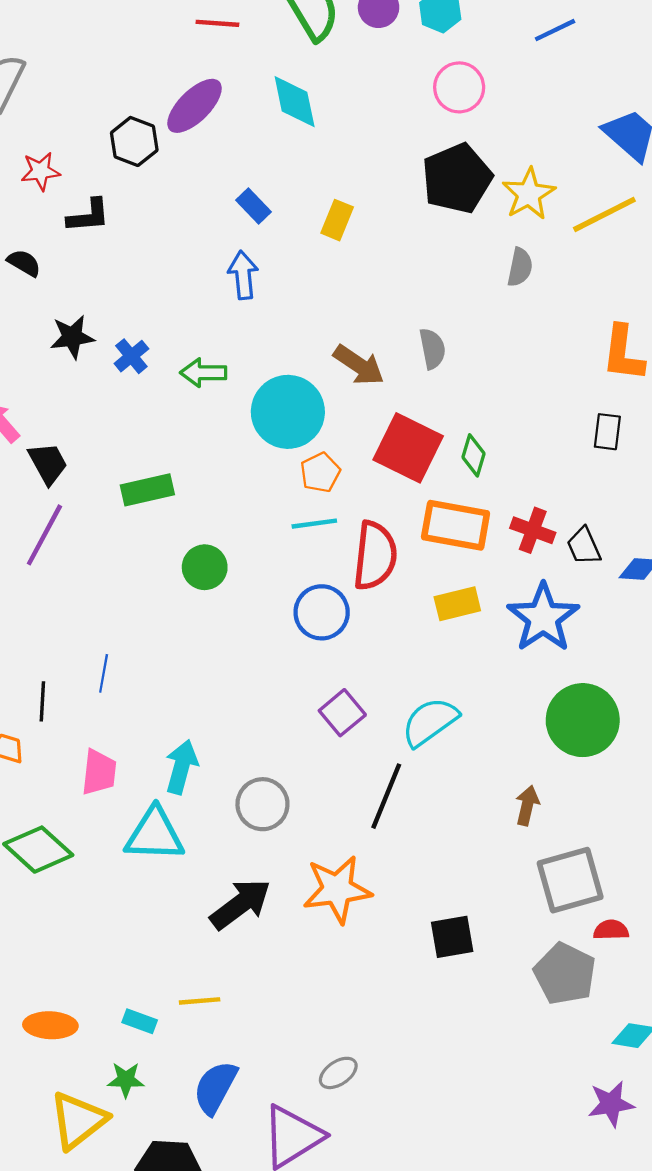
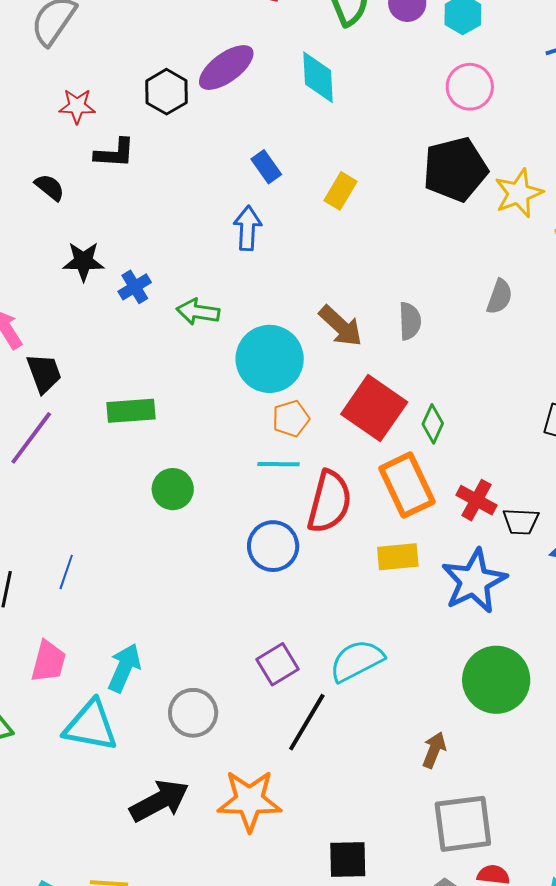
gray semicircle: (520, 267) -> (500, 297), moved
orange rectangle: (456, 525) -> (407, 485), turned 46
black trapezoid: (584, 546) -> (521, 521), turned -72
purple square: (342, 713) -> (278, 664), moved

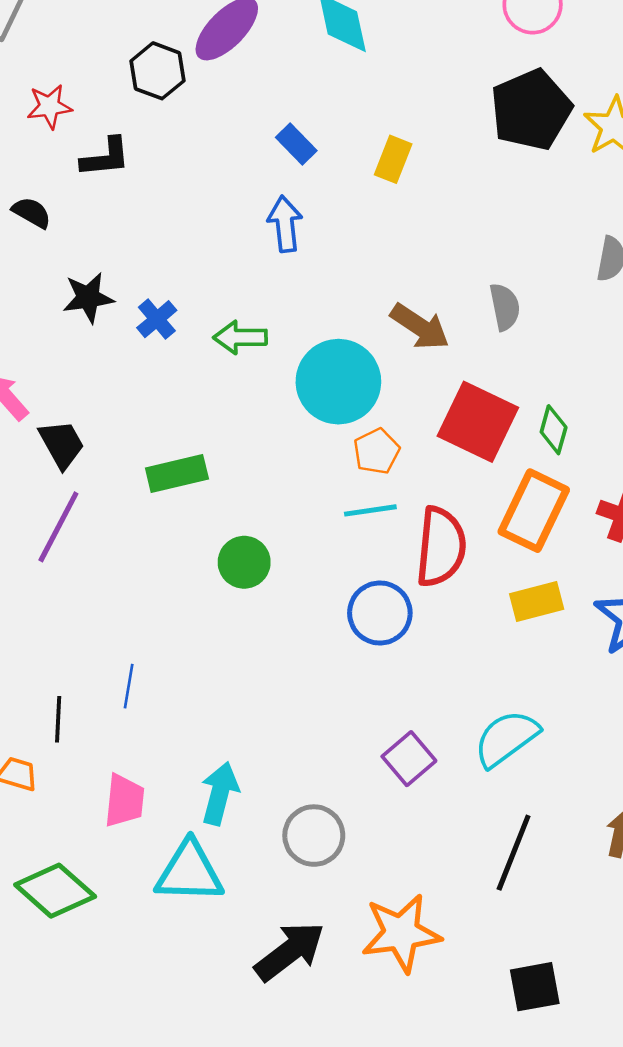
orange rectangle: (407, 485) -> (534, 511), turned 60
black line: (307, 722) -> (514, 853), moved

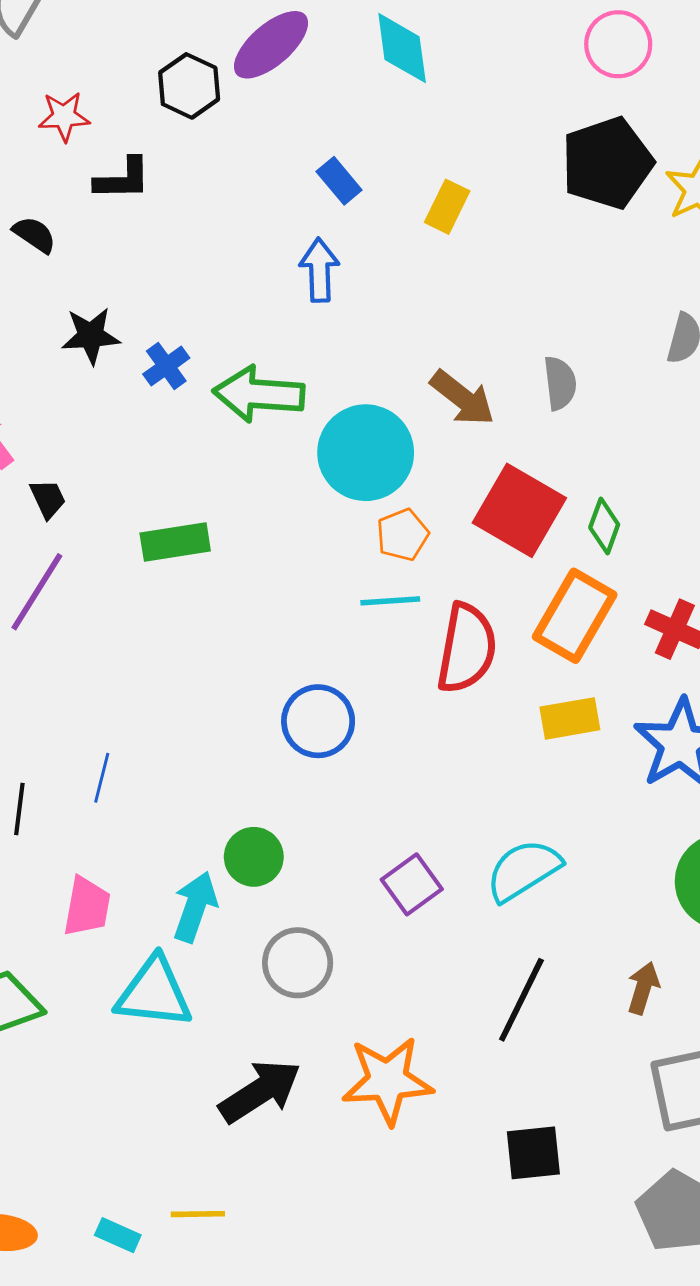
green arrow: (240, 337) -> (259, 394), size x1.5
black trapezoid: (62, 444) -> (48, 499), size x0.7
green circle: (244, 562) -> (254, 857), moved
blue circle: (380, 613) -> (318, 721), moved

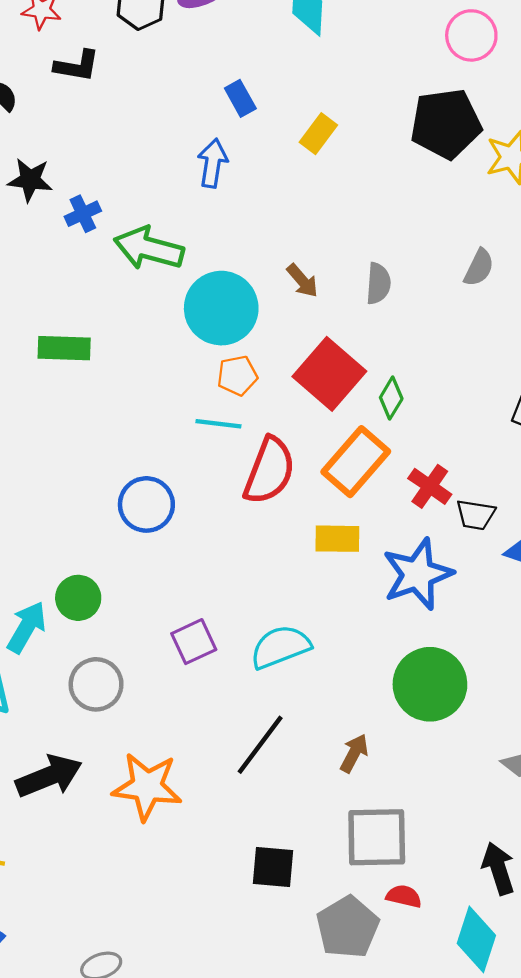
brown arrow: (462, 398) -> (302, 281), size x0.7
black square: (533, 1153) -> (273, 867), moved

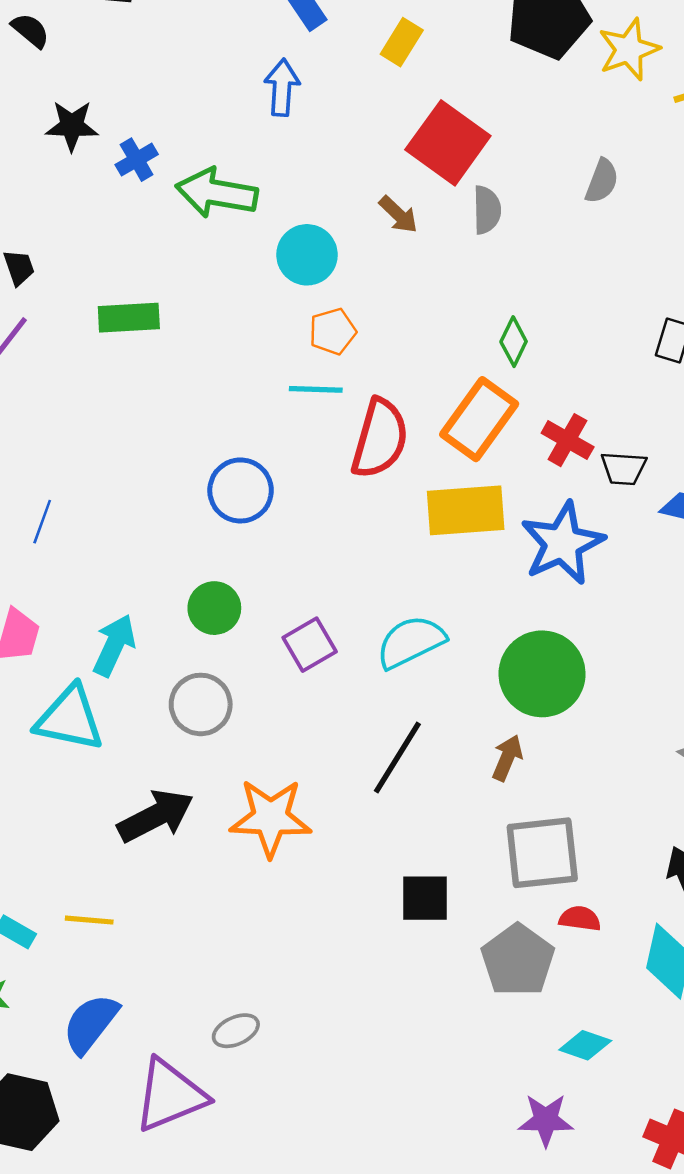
cyan circle: (221, 308) -> (307, 255), size x0.7
red square: (329, 374) -> (448, 143), moved
yellow rectangle: (337, 539) -> (466, 510), size x1.5
green circle: (78, 598) -> (214, 608), moved
green circle: (430, 684) -> (542, 674), moved

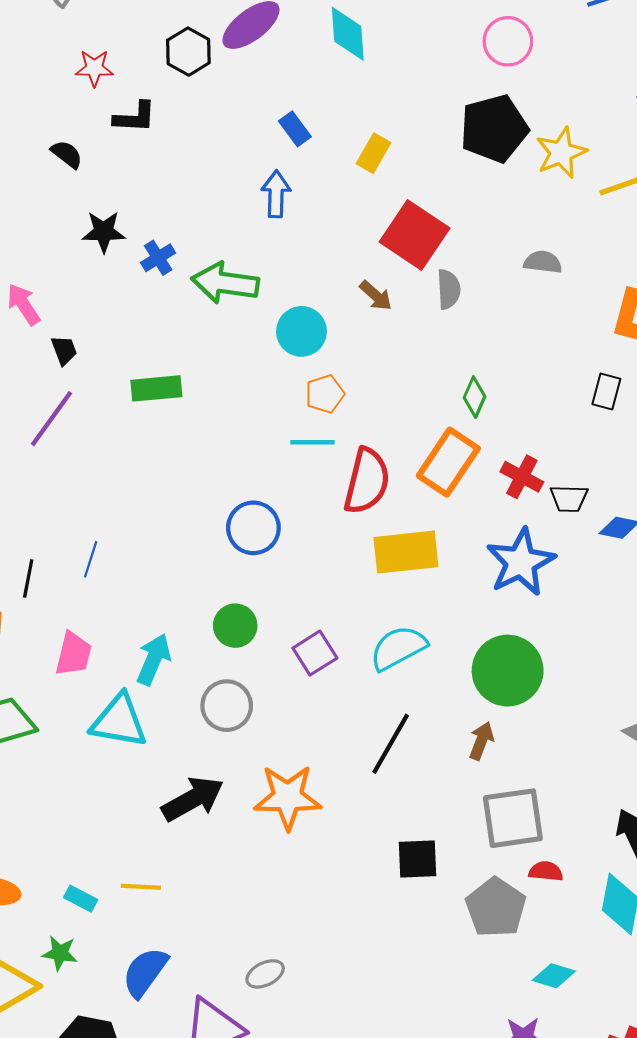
gray semicircle: (602, 181) -> (543, 262), turned -102
yellow rectangle: (466, 510) -> (406, 552), moved

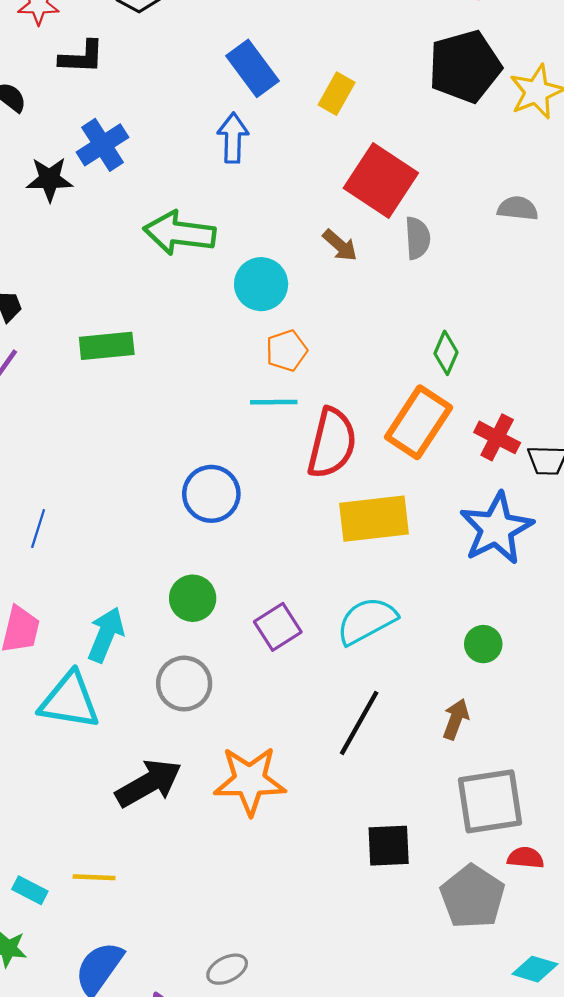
blue rectangle: (295, 129) -> (252, 68), size x1.5
blue cross: (158, 258) -> (103, 145), moved, size x1.4
green circle: (508, 671) -> (483, 644), size x0.5

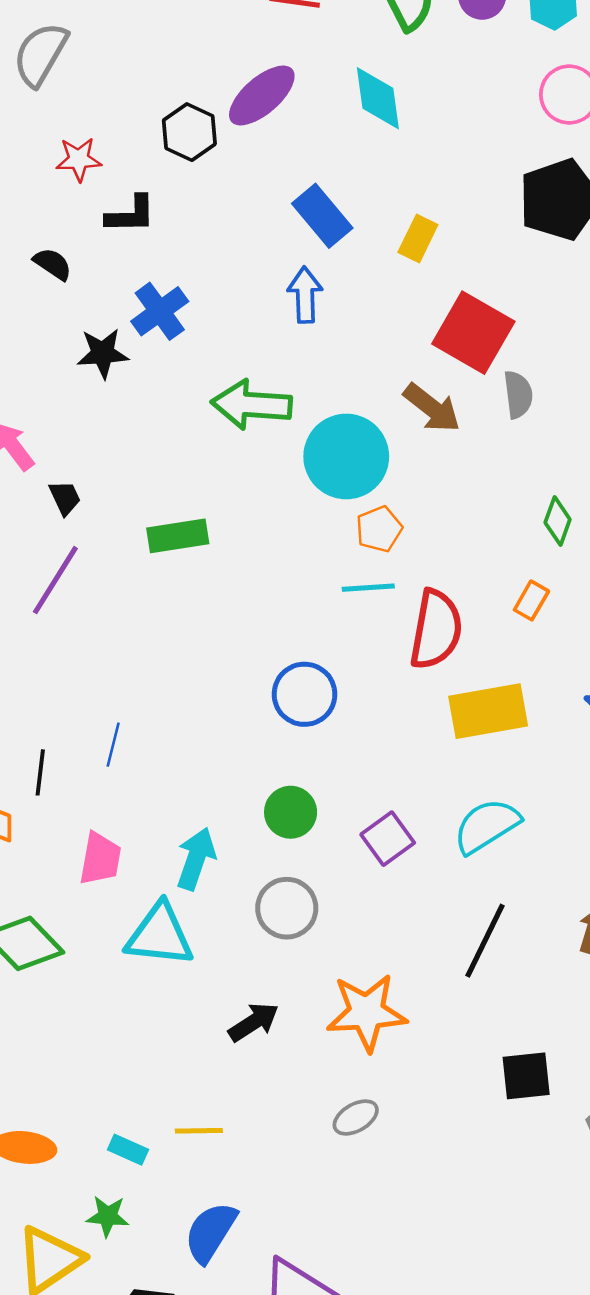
brown arrow: (340, 245) -> (432, 408), size x1.4
cyan circle: (261, 284) -> (346, 456), size x1.4
orange rectangle: (419, 422) -> (531, 600), size x0.5
black arrow: (149, 783) -> (254, 1022), size x0.7
gray ellipse: (227, 969) -> (356, 1117), moved

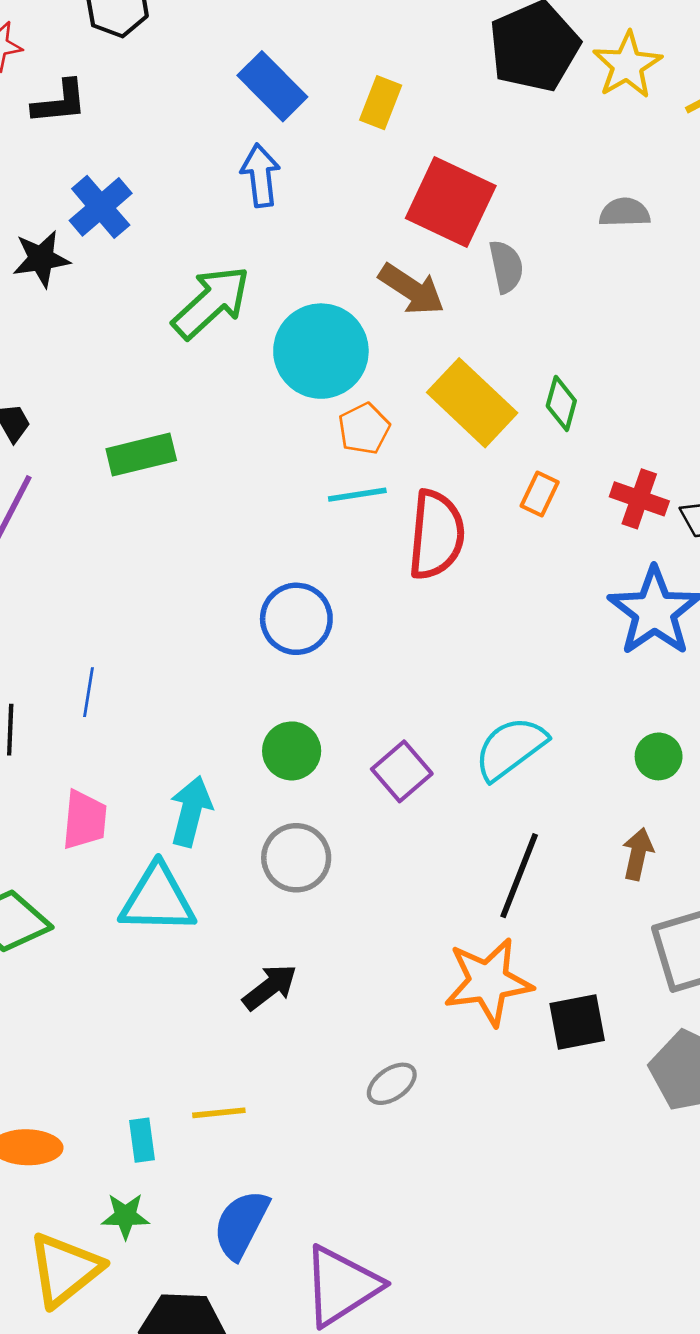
green arrow: (252, 405) -> (211, 302), turned 138
yellow rectangle: (488, 711) -> (472, 403), moved, turned 58
orange star: (367, 1012) -> (488, 982), moved
cyan rectangle: (128, 1150) -> (142, 1140), turned 63

